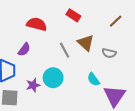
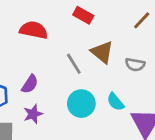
purple semicircle: (24, 50) -> (30, 84), moved
cyan circle: (53, 78) -> (81, 104), moved

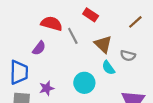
gray line: (74, 64) -> (73, 36), moved
purple semicircle: (30, 84) -> (39, 48), moved
cyan semicircle: (115, 102) -> (108, 68), moved

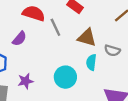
brown triangle: (103, 44) -> (87, 37), turned -30
cyan semicircle: (108, 68) -> (91, 62), turned 40

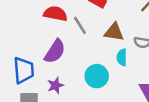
purple semicircle: (19, 39) -> (55, 51), moved, size x1.5

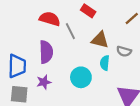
purple semicircle: (55, 51) -> (46, 52), turned -40

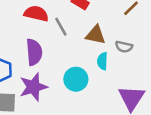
purple star: (44, 82) -> (33, 87), size x1.6

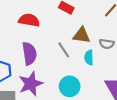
gray line: (61, 27) -> (64, 50), moved
cyan circle: (76, 79) -> (70, 86), moved

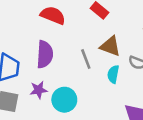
purple star: (31, 84) -> (39, 90), size x0.6
cyan circle: (70, 86) -> (64, 100), moved

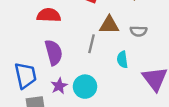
gray line: (86, 59) -> (91, 44), turned 54
cyan semicircle: (113, 74) -> (122, 60), moved

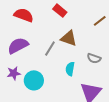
gray semicircle: (139, 31) -> (94, 58), moved
purple semicircle: (54, 52) -> (18, 46), turned -120

